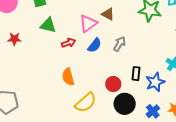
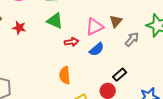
brown triangle: (108, 14) -> (116, 21), turned 32
gray arrow: (119, 44) -> (132, 39), moved
black rectangle: (136, 74) -> (120, 75), moved, turned 32

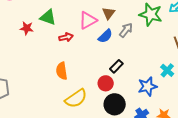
red star: (19, 28) -> (27, 28), moved
blue semicircle: (97, 49) -> (105, 36), moved

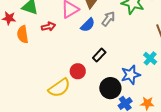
orange semicircle: (62, 71) -> (23, 34), moved
red circle: (106, 83) -> (78, 71), moved
black circle: (115, 104) -> (110, 88), moved

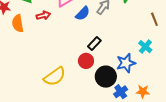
red circle: (78, 71) -> (86, 61), moved

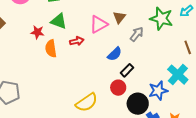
blue semicircle: (83, 14) -> (115, 54), moved
cyan cross: (145, 47) -> (178, 75), size x1.5

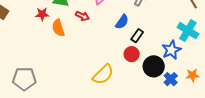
red arrow: (77, 41) -> (82, 16), turned 48

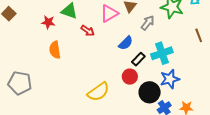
orange semicircle: (58, 28) -> (55, 50), moved
cyan cross: (188, 31) -> (162, 53), moved, turned 30

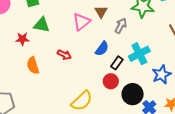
red arrow: (88, 31) -> (64, 55), moved
blue star: (170, 79) -> (161, 75), moved

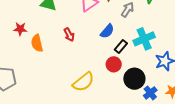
red star: (22, 39) -> (20, 29), moved
red arrow: (64, 55) -> (69, 35), turned 32

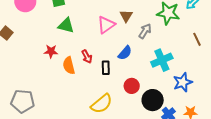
red star: (20, 29) -> (51, 51), moved
orange semicircle: (37, 43) -> (69, 65), moved
black rectangle: (121, 46) -> (106, 68), moved, turned -40

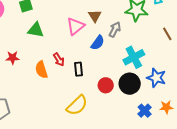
red star: (51, 51) -> (13, 58), moved
blue semicircle: (125, 53) -> (98, 43), moved
blue star: (183, 82) -> (156, 78), turned -30
black circle: (153, 100) -> (130, 84), moved

